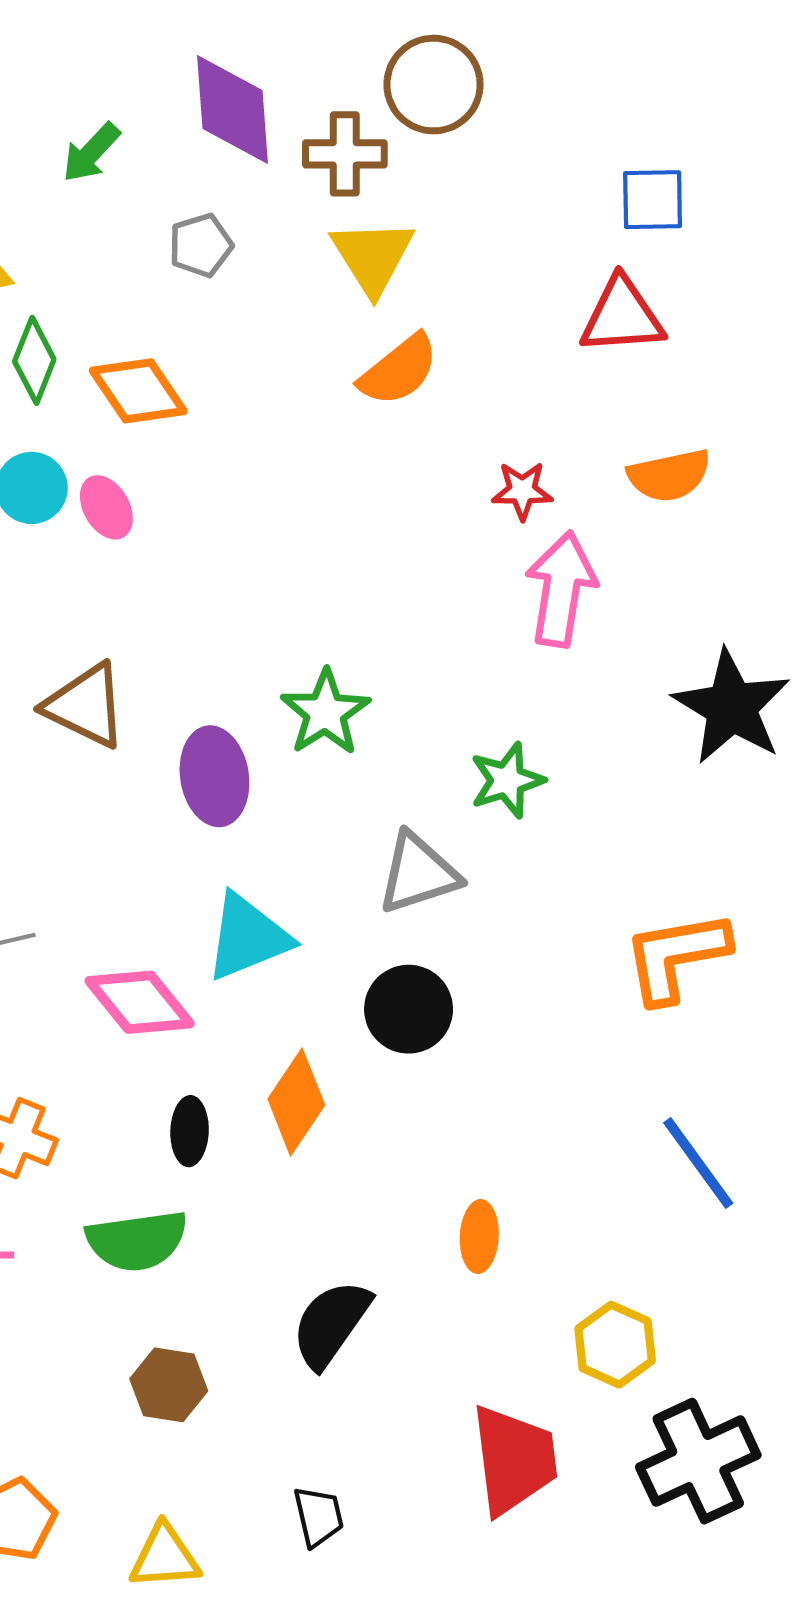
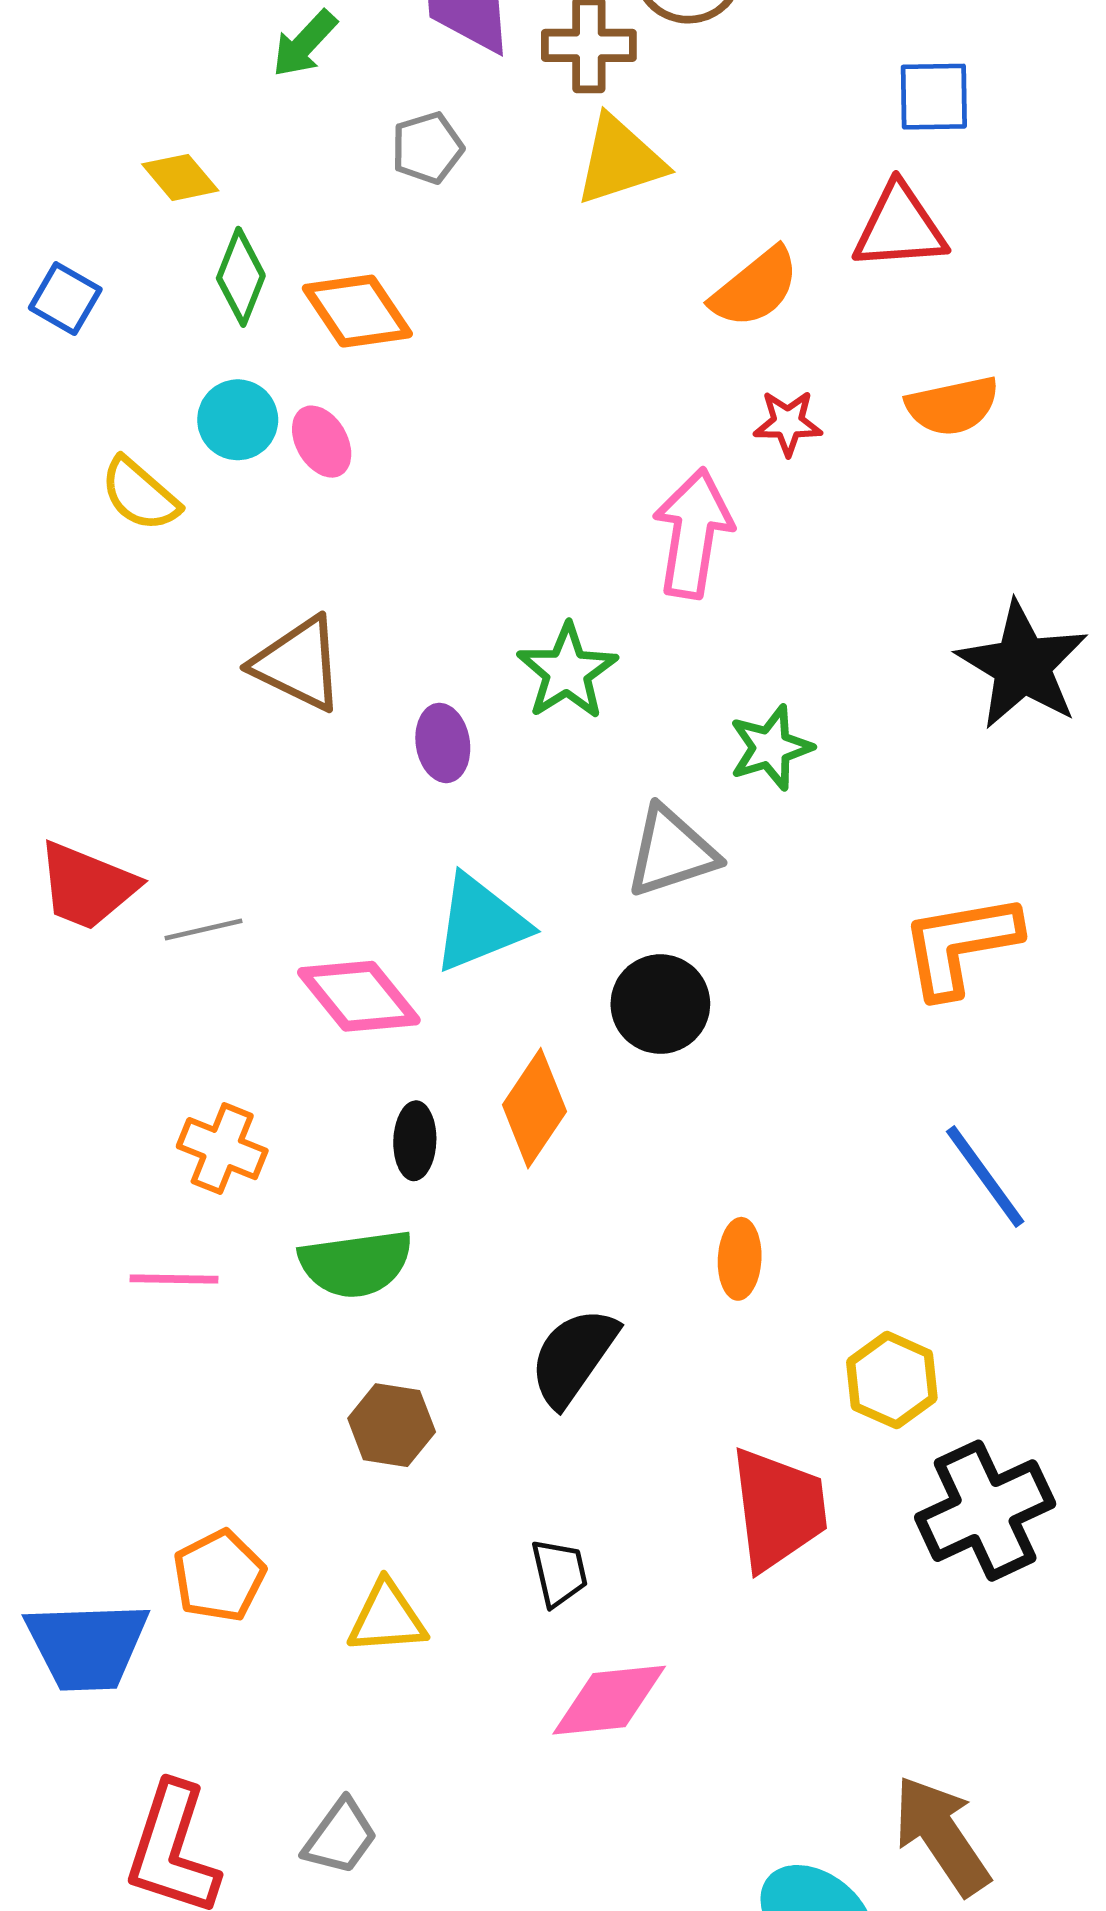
yellow triangle: (373, 256) -> (620, 160), turned 44
orange semicircle: (399, 370) -> (755, 288), moved
pink arrow: (561, 589) -> (693, 533), moved
purple ellipse: (214, 776) -> (443, 743), size x0.7

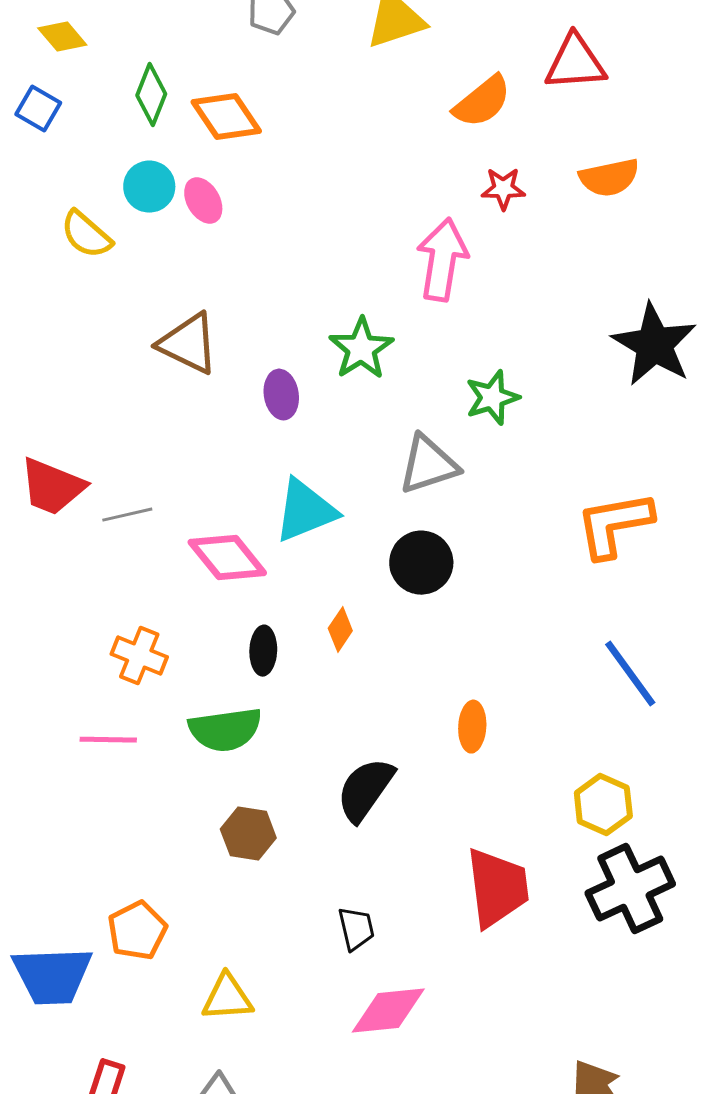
yellow diamond: (180, 177) -> (62, 37), moved
orange diamond: (534, 1108) -> (340, 630), size x0.6
yellow hexagon: (892, 1380) -> (603, 805), moved
yellow triangle: (387, 1618) -> (227, 998), moved

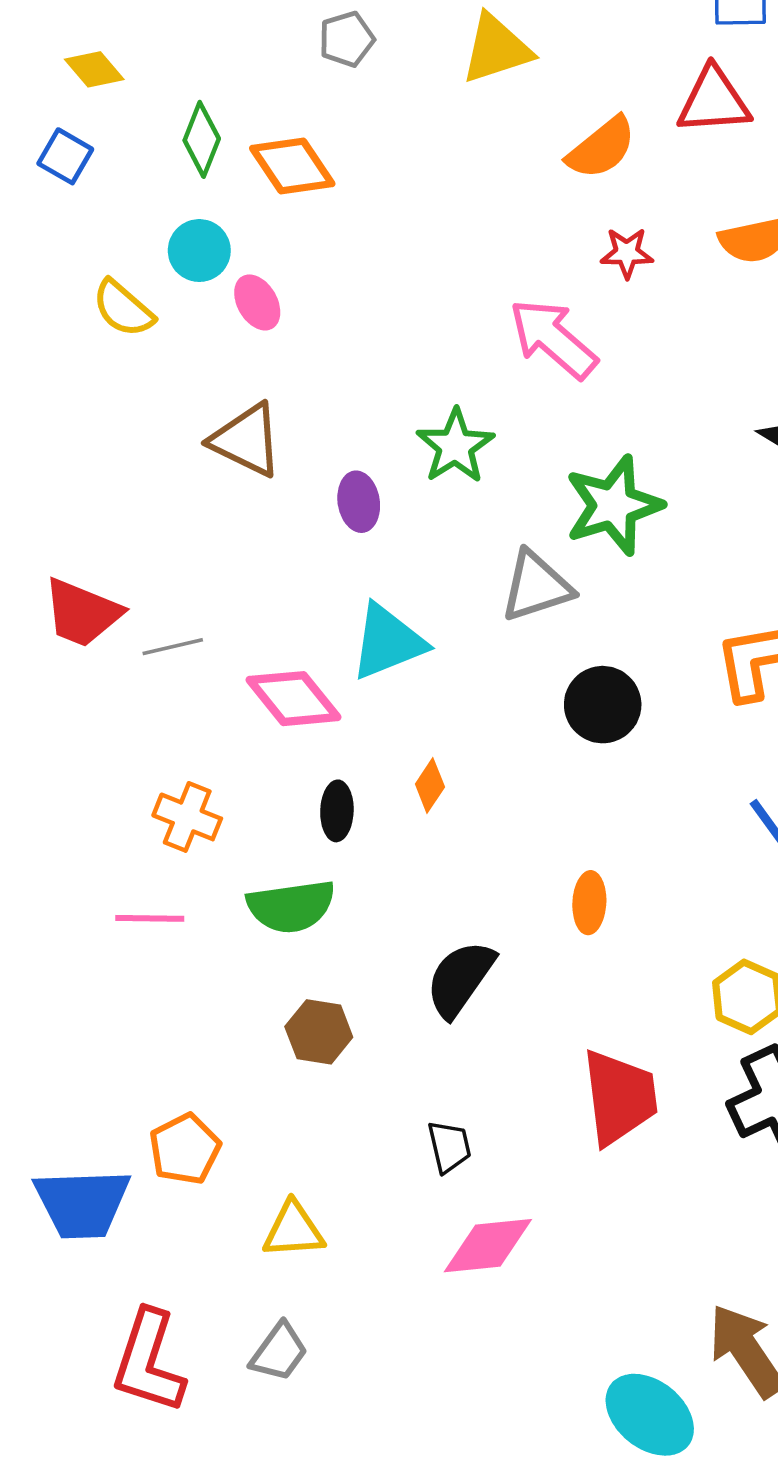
pink ellipse: (203, 201) -> (257, 302), moved
pink arrow: (442, 260) -> (553, 339), turned -58
green star: (492, 398) -> (614, 505), size x1.5
black circle: (421, 563) -> (603, 705), moved

